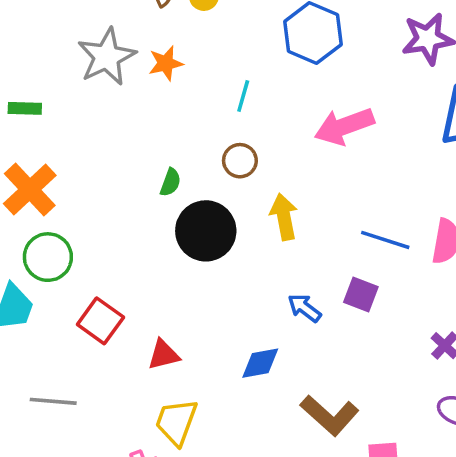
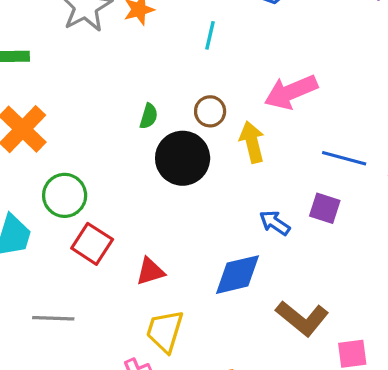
pink arrow: (344, 126) -> (291, 92), moved
brown circle: (240, 161) -> (210, 111), moved
green circle: (48, 257) -> (65, 195), moved
blue diamond: (260, 363) -> (238, 275), size x1.4

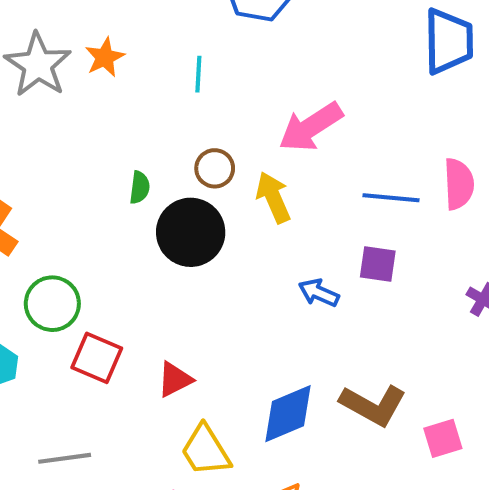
blue diamond: (238, 275) -> (288, 414), moved
yellow trapezoid: (165, 331) -> (206, 450), turned -39

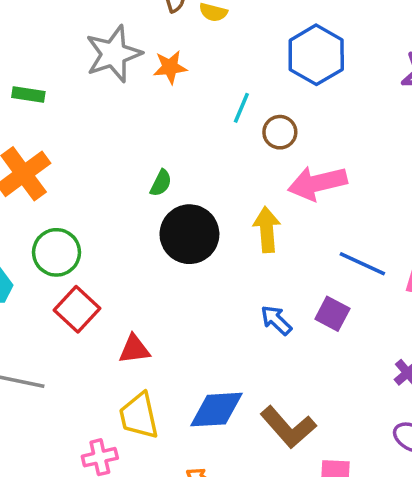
brown circle: (215, 168) -> (280, 132), moved

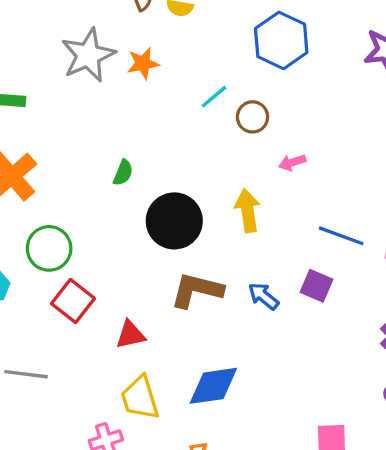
cyan line: (241, 108) -> (214, 97), turned 32
green semicircle: (161, 183) -> (123, 173), moved
pink arrow: (317, 183) -> (292, 162), size x0.5
brown L-shape: (288, 427) -> (197, 290), moved, turned 150

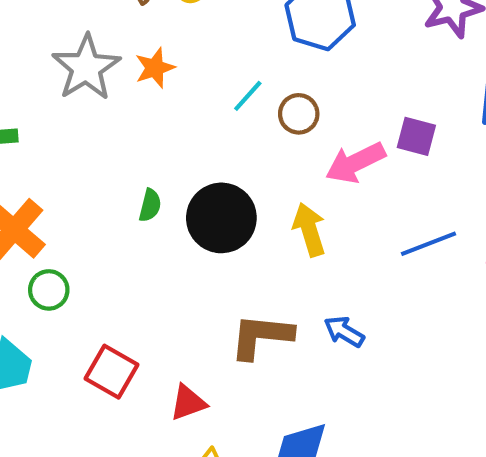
pink arrow: (292, 162) -> (355, 163), size x1.8
black circle: (174, 221) -> (221, 218), moved
blue line: (341, 236) -> (429, 244), turned -33
green circle: (49, 248) -> (49, 290), moved, size x0.7
purple square: (316, 286) -> (416, 136), moved

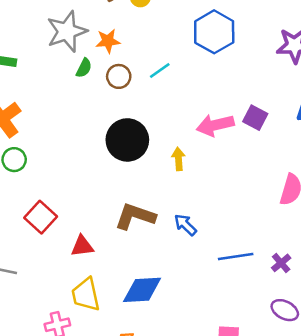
brown circle: (299, 114) -> (119, 76), moved
green semicircle: (150, 205) -> (84, 68), moved
yellow arrow: (309, 230) -> (178, 159), size x0.7
blue line: (429, 244) -> (236, 257), moved

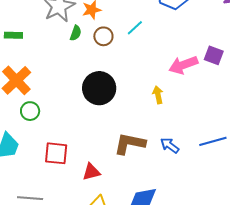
black circle: (127, 140) -> (99, 88), moved
red square: (41, 217) -> (56, 153), turned -30
blue line: (236, 257) -> (213, 141), moved

